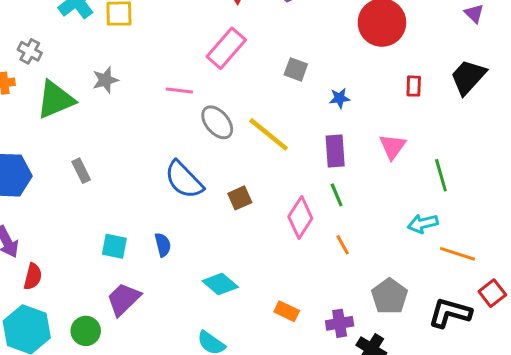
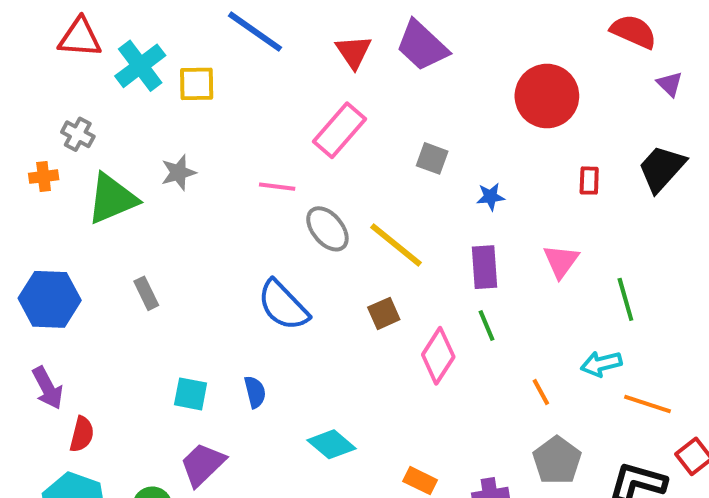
brown square: (240, 198) -> (384, 313), moved
orange line: (343, 245) -> (541, 392), moved

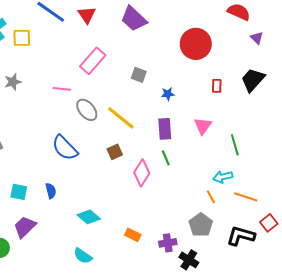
red triangle: (354, 52) -> (87, 15), moved
orange line: (541, 392) -> (211, 197), moved

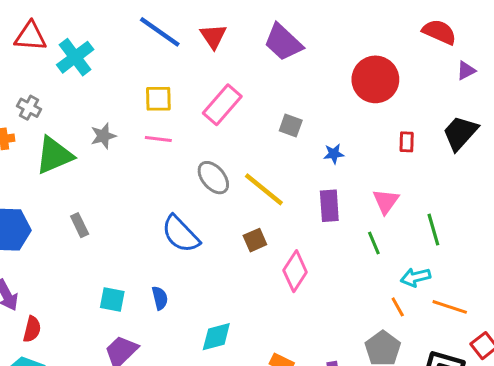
yellow square: (22, 38) -> (158, 99), moved
purple triangle: (257, 38) -> (466, 71), turned 48
pink line: (62, 89) -> (158, 139), moved
green line: (166, 158) -> (374, 243), moved
cyan diamond: (89, 217) -> (216, 337), turned -55

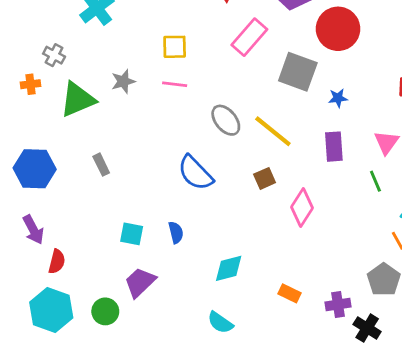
red circle: (375, 79) -> (338, 29), moved
pink rectangle: (222, 105) -> (249, 37), moved
gray square: (291, 126) -> (298, 72), size x1.8

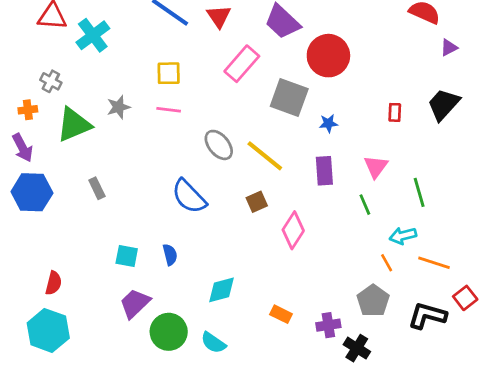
purple arrow: (33, 230) -> (22, 148), moved
green circle: (105, 311) -> (169, 332), moved, size x1.4

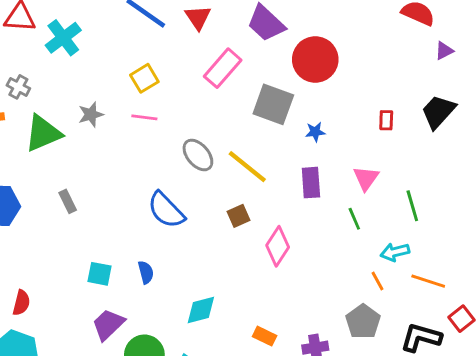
yellow square: (169, 73) -> (144, 78), turned -30

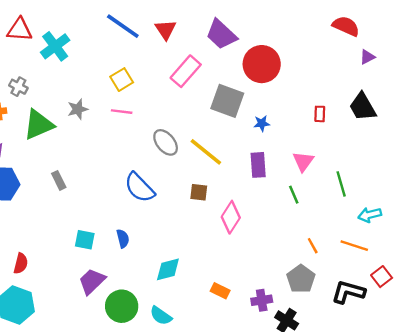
black trapezoid: (438, 112) -> (363, 107), turned -72
brown square: (239, 216) -> (199, 192), turned 30
cyan arrow: (395, 252) -> (370, 215), moved

